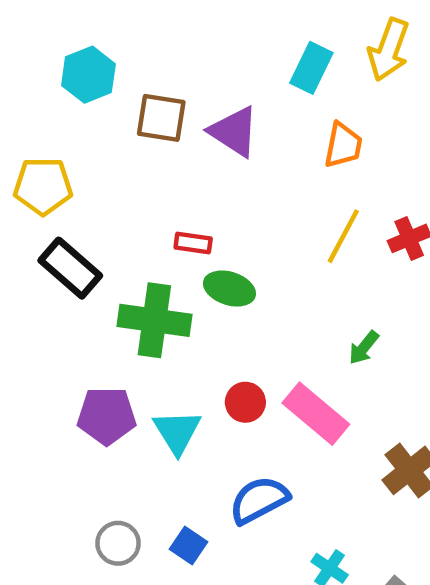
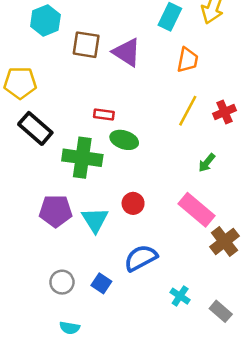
green arrow: (364, 348) -> (207, 163), moved
pink rectangle: (316, 414) -> (197, 210), moved

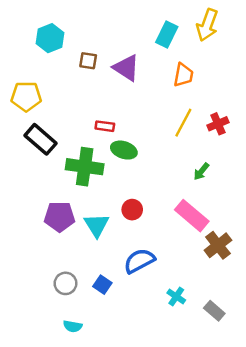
brown square: (86, 45) -> (88, 61), size x0.7

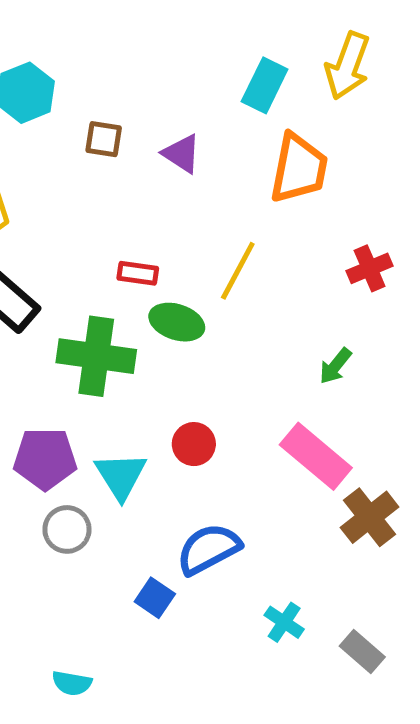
purple triangle: (126, 68) -> (182, 154), size x0.7
orange trapezoid: (183, 75) -> (299, 168), size x1.4
yellow line: (183, 123) -> (238, 271), moved
gray circle: (66, 283) -> (67, 529), moved
blue square: (102, 285) -> (155, 598), moved

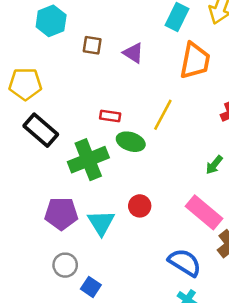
green cross: (96, 356) -> (88, 160), turned -30
gray circle: (67, 529) -> (65, 265), moved
blue semicircle: (208, 549) -> (185, 262), moved, turned 60
blue square: (155, 598) -> (91, 287), moved

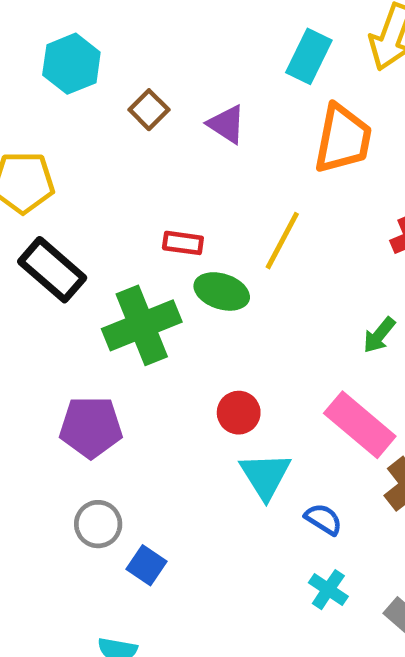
brown square: (92, 45) -> (149, 110), turned 36
cyan triangle: (101, 223) -> (265, 476), moved
blue semicircle: (185, 262) -> (323, 519), size x0.6

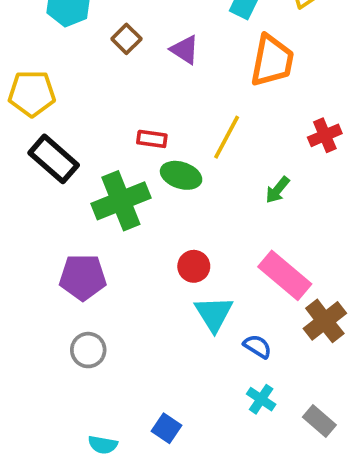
green arrow: (379, 335) -> (278, 190), moved
blue square: (147, 565) -> (166, 428), moved

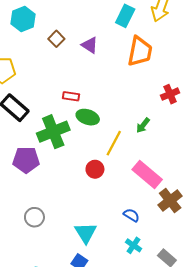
yellow line: (227, 137) -> (114, 143), moved
purple pentagon: (83, 277) -> (26, 160), moved
cyan triangle: (214, 314) -> (86, 233), moved

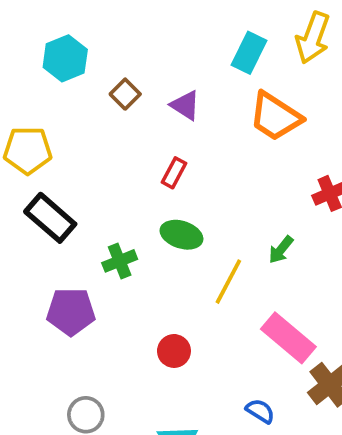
orange trapezoid: (140, 51) -> (275, 117), turned 112
red rectangle: (71, 96) -> (174, 173), moved, turned -70
green cross: (53, 132) -> (120, 261), size x0.6
red circle: (95, 169) -> (174, 351), moved

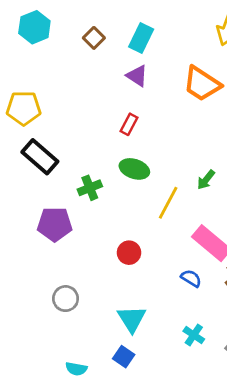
cyan rectangle: (249, 53) -> (141, 38), moved
cyan hexagon: (65, 58) -> (34, 27), moved
brown square: (125, 94) -> (94, 38), moved
blue semicircle: (260, 411) -> (191, 278), moved

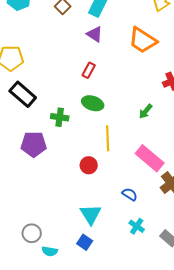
green cross: (90, 188) -> (60, 117), turned 30
yellow line: (168, 203) -> (108, 138), moved, turned -30
blue semicircle: (191, 278) -> (130, 194), moved
gray circle: (66, 299) -> (32, 233), moved

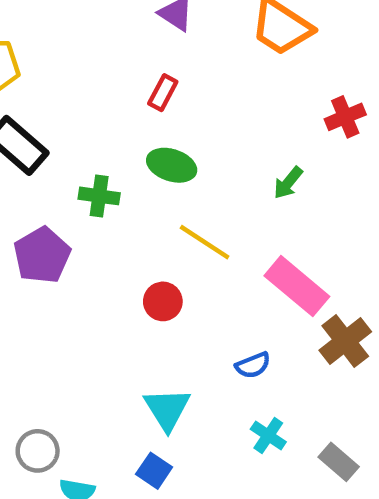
yellow line: (108, 138) -> (205, 242), turned -55
purple pentagon: (34, 144) -> (42, 255), turned -30
blue semicircle: (130, 194) -> (253, 365), turned 126

